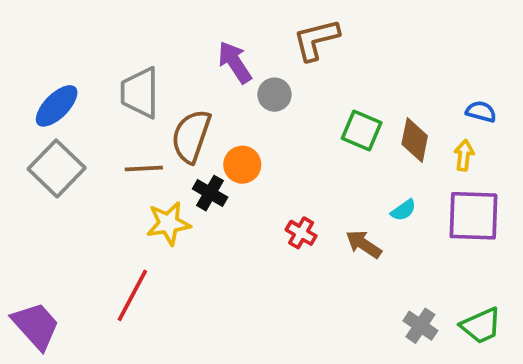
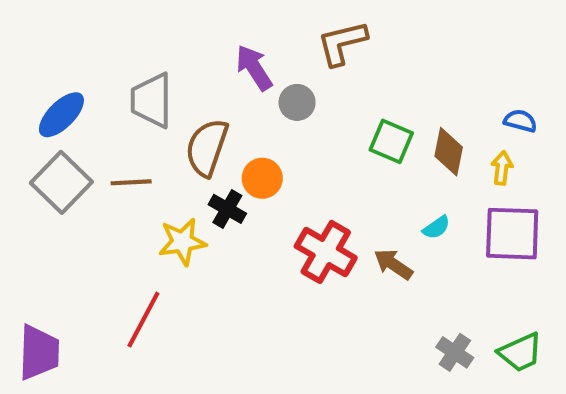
brown line: (144, 168) -> (131, 182), moved
red cross: (301, 233) -> (326, 252), size x1.8
purple trapezoid: (36, 326) -> (39, 352), turned 44

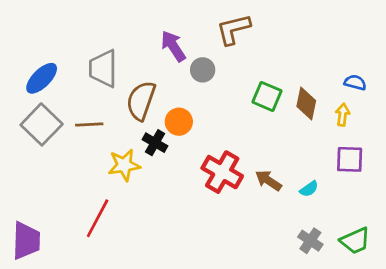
cyan semicircle: (436, 227) -> (309, 189), moved
purple square: (512, 234) -> (350, 159), size x0.7

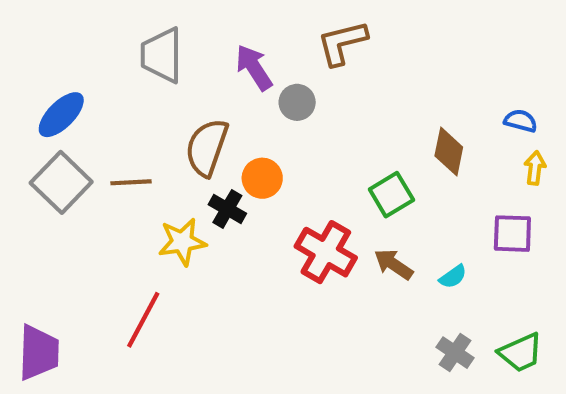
gray trapezoid: (103, 68) -> (162, 55), moved
green square: (267, 96) -> (391, 195), moved, turned 36
yellow arrow: (343, 115) -> (535, 168), moved

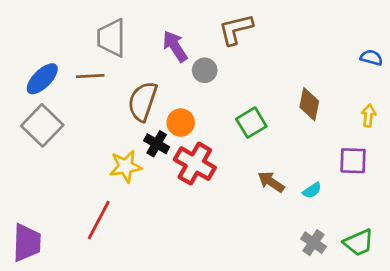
blue semicircle: (521, 121) -> (371, 58), moved
brown line: (131, 182) -> (90, 76), moved
green square: (391, 195) -> (251, 123), moved
red cross: (326, 252) -> (195, 164), moved

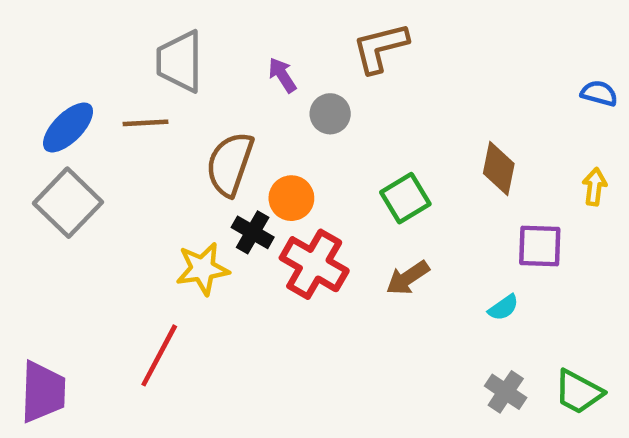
purple arrow: (175, 46) -> (282, 75), size x0.7
purple square: (353, 161) -> (540, 246), moved
brown arrow: (271, 182) -> (408, 278), moved, turned -68
green trapezoid: (359, 243) -> (579, 392), turned 52

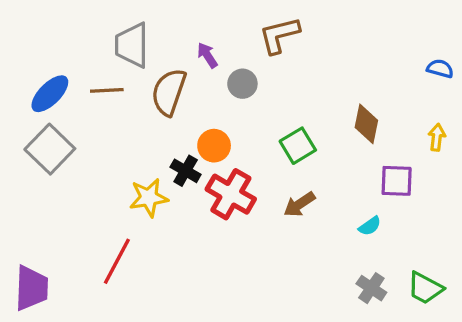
brown semicircle: (230, 164) -> (169, 92), moved

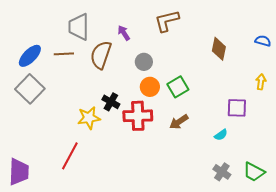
gray circle: (242, 84) -> (144, 62), moved
brown diamond: (366, 124) -> (219, 49), moved
orange circle: (214, 146) -> (150, 87), moved
red cross: (231, 194) -> (138, 116), turned -32

